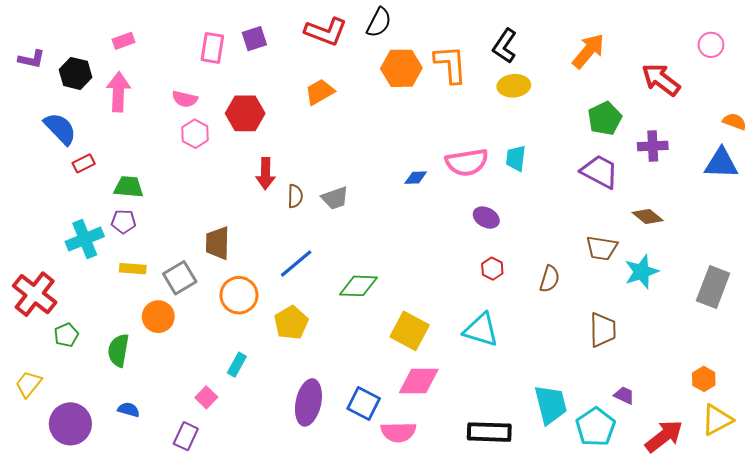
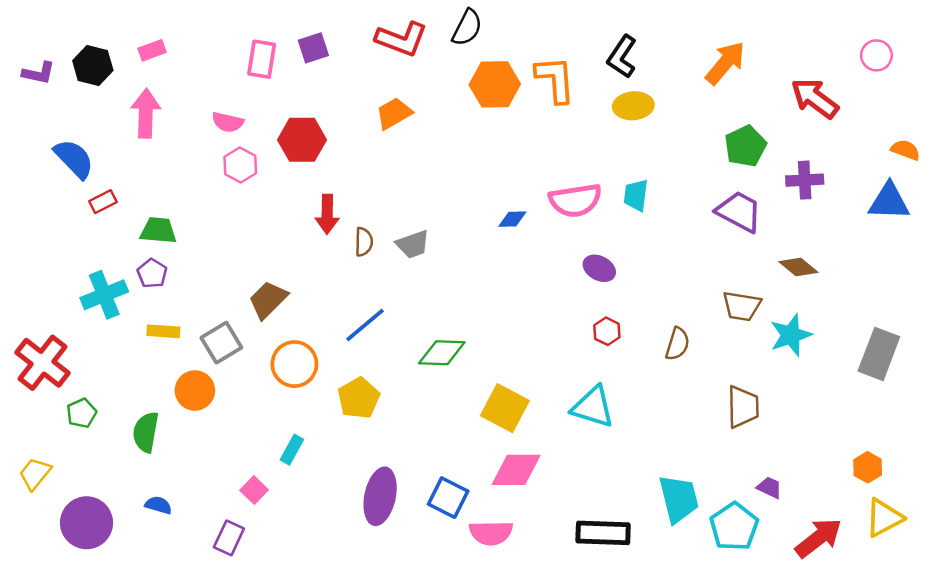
black hexagon: (75, 73) -> (93, 65), moved
purple pentagon: (124, 222) -> (152, 273), turned 30
brown trapezoid: (218, 243) -> (268, 300), turned 44

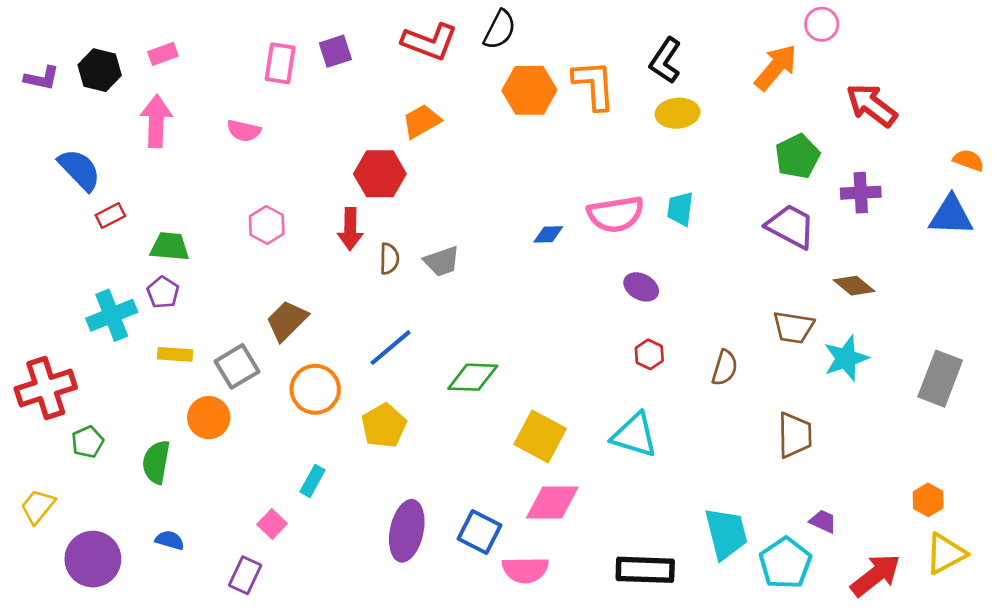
pink circle: (876, 55) -> (822, 24), moved
red hexagon: (302, 140) -> (380, 174), moved
pink hexagon: (240, 165) -> (267, 225), moved
red cross: (42, 363) -> (46, 388), turned 34

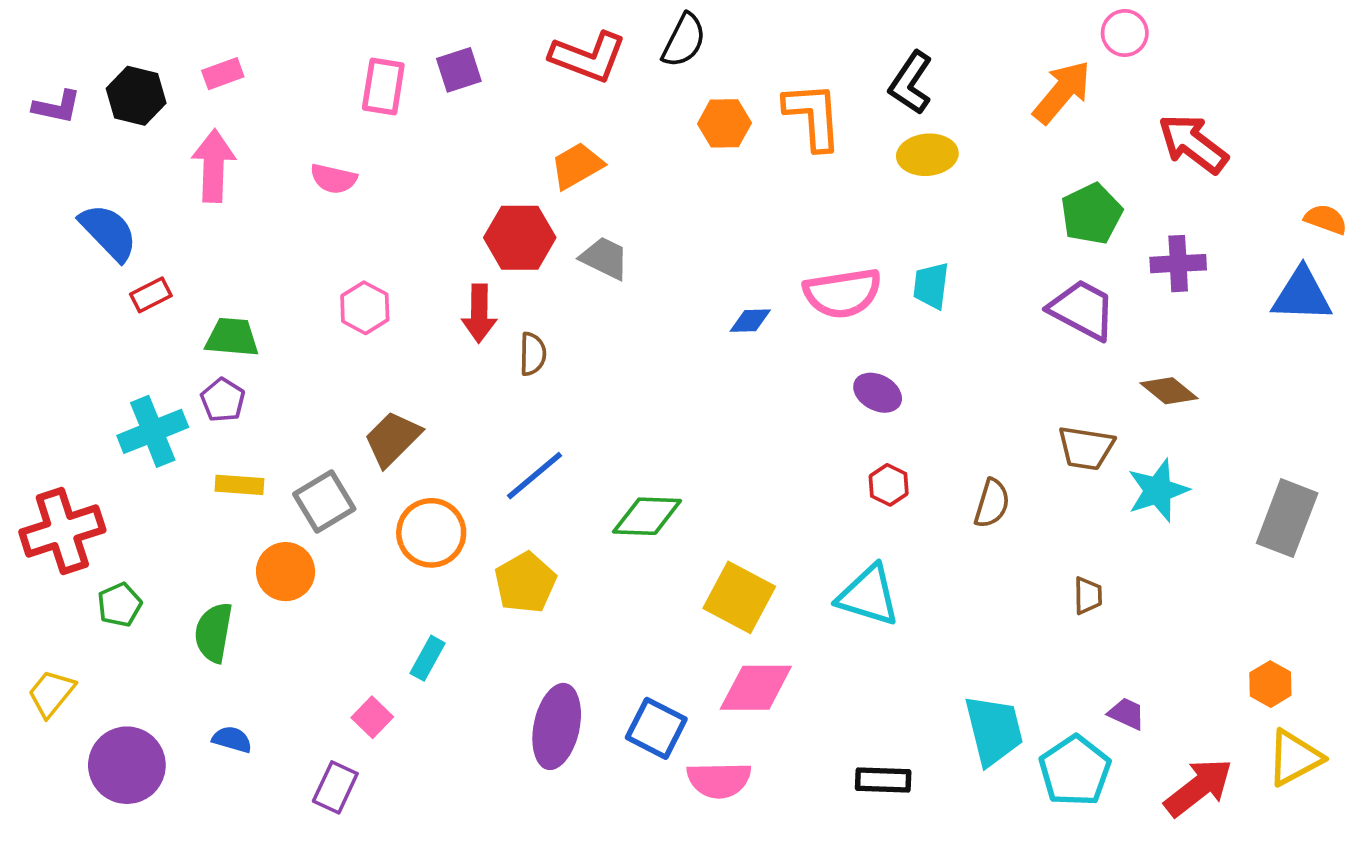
orange hexagon: (529, 90) -> (724, 123), size x0.7
gray trapezoid: (442, 261) -> (605, 258), moved, turned -135
brown trapezoid: (795, 435) -> (1088, 596), size x0.6
black rectangle: (645, 570) -> (883, 780), size x0.7

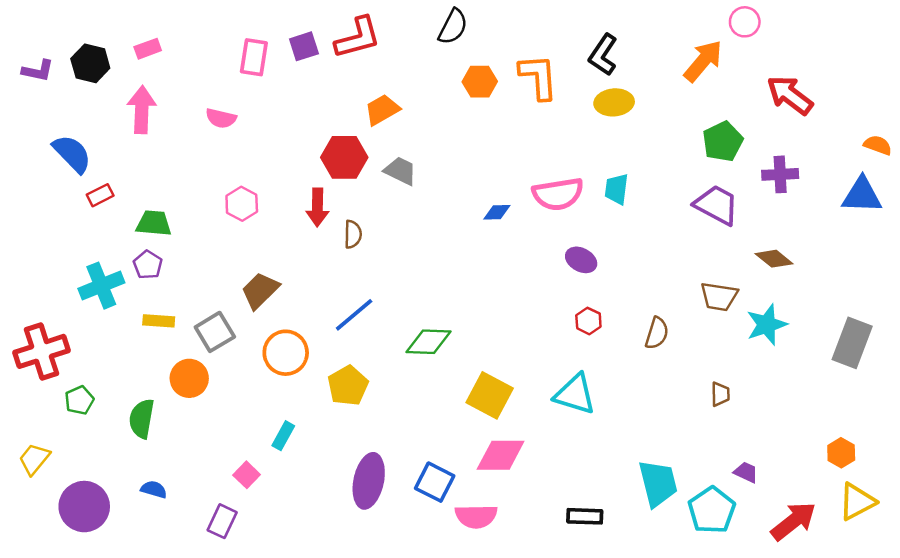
red L-shape: (588, 57) -> (358, 38), moved, turned -36

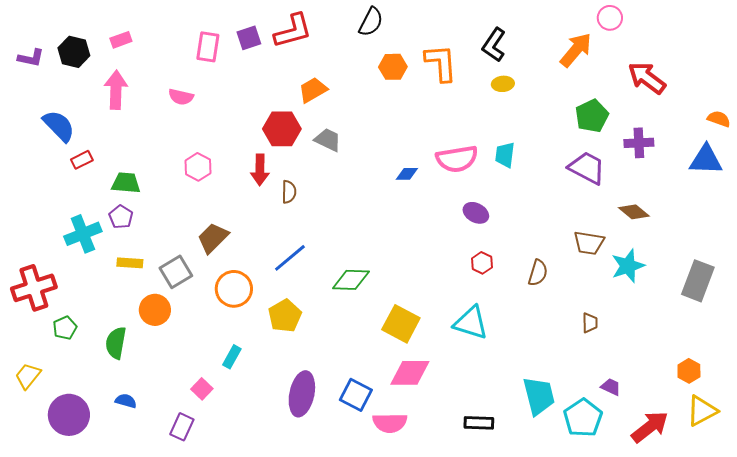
yellow ellipse: (614, 102) -> (503, 84), size x0.7

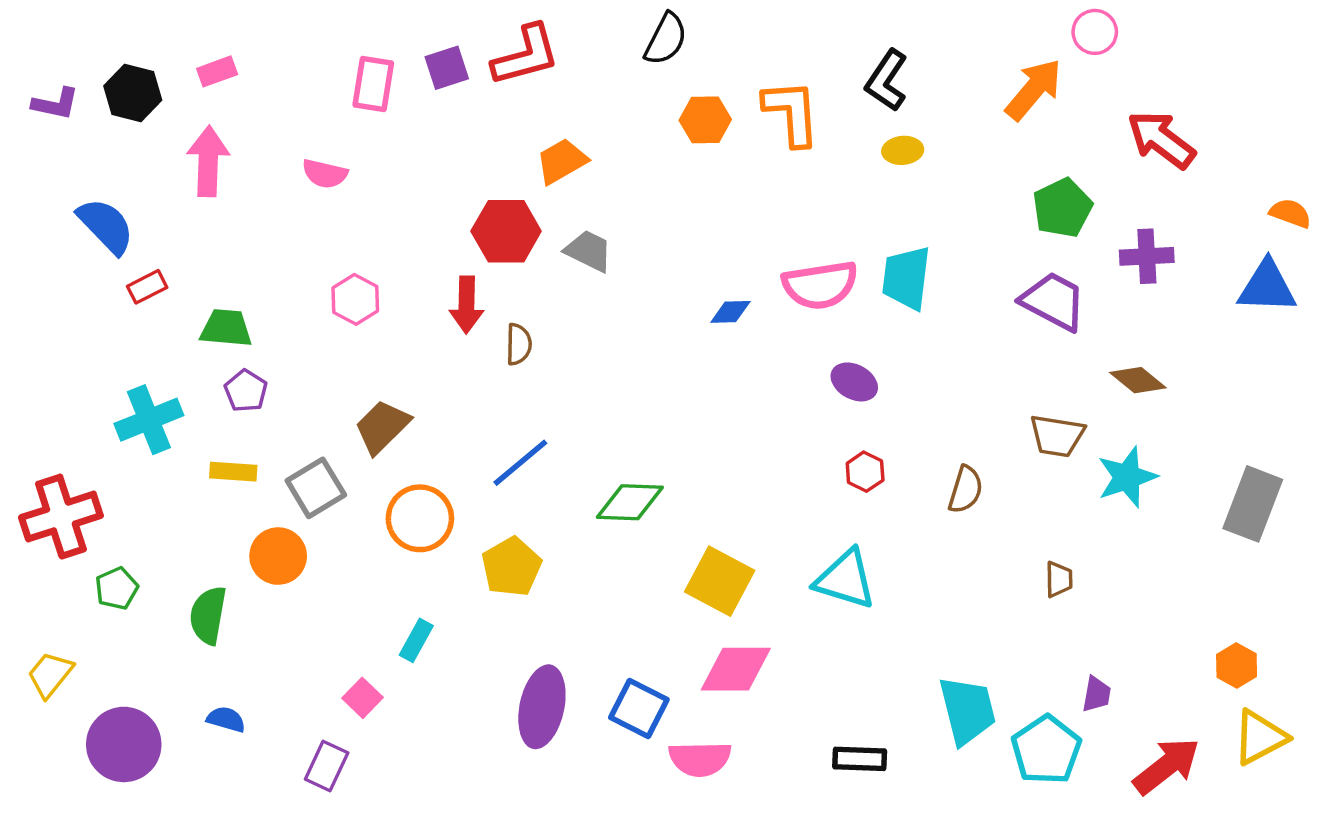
cyan trapezoid: (505, 155) -> (906, 278), size x1.4
purple pentagon: (121, 217) -> (246, 391), moved
purple trapezoid: (611, 387) -> (1097, 694), turned 75

